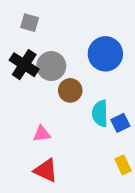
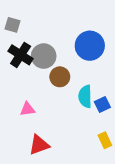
gray square: (30, 23) -> (12, 25), moved
pink triangle: (42, 134) -> (27, 109), moved
red triangle: (46, 170) -> (39, 145), turned -45

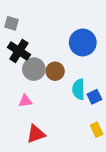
gray circle: (44, 56) -> (34, 69), moved

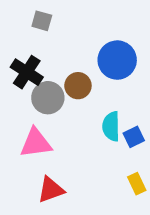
gray square: (11, 23) -> (42, 21), moved
brown circle: (55, 71) -> (78, 86), moved
pink triangle: (25, 101) -> (36, 143), size x1.6

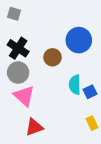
gray square: (42, 21) -> (14, 14), moved
gray circle: (48, 98) -> (18, 73), moved
pink triangle: (36, 143) -> (24, 96), turned 50

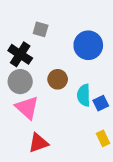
gray square: (14, 14) -> (41, 29), moved
brown circle: (53, 57) -> (58, 79), moved

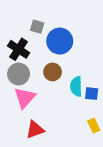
blue circle: (88, 45) -> (60, 41), moved
blue square: (101, 103) -> (92, 94), turned 32
pink triangle: (27, 108) -> (25, 98), turned 30

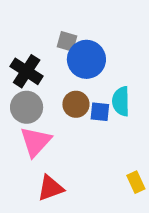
gray square: (37, 27) -> (67, 41), moved
cyan semicircle: (76, 86) -> (121, 101), moved
blue square: (92, 94) -> (100, 112), moved

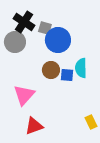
black cross: (27, 71) -> (24, 22), moved
gray circle: (27, 107) -> (15, 42), moved

